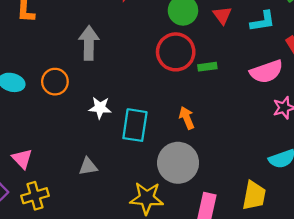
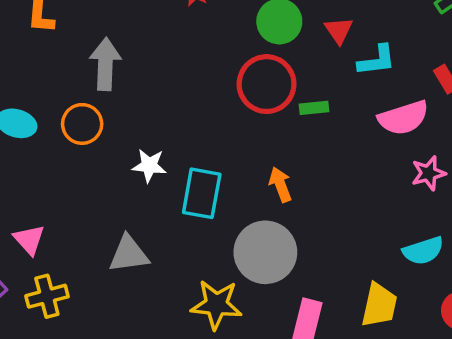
cyan L-shape: (263, 21) -> (377, 60), moved
gray arrow: (89, 43) -> (105, 64), moved
gray triangle: (88, 166) -> (129, 254), size x1.4

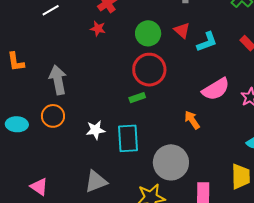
green rectangle: (314, 108) -> (137, 98), moved
pink semicircle: (403, 118) -> (216, 89), moved
orange arrow: (280, 185) -> (192, 120), moved

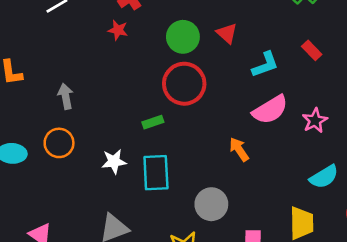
cyan L-shape: (207, 42) -> (265, 65), moved
gray arrow: (58, 80) -> (66, 96), size x0.7
green rectangle: (137, 98) -> (153, 122), moved
gray circle: (171, 162) -> (211, 204), size x0.7

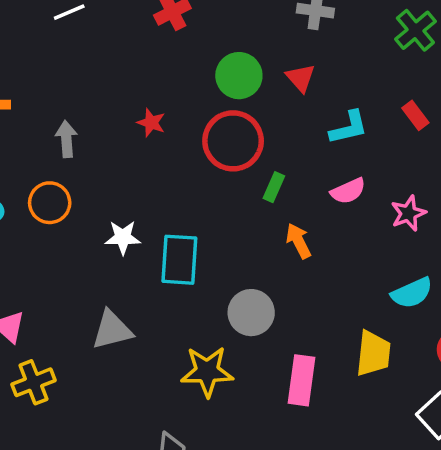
red star: (118, 30) -> (151, 123), moved
pink semicircle: (270, 110) -> (348, 191), size x0.7
green rectangle: (153, 122) -> (274, 187), moved, turned -54

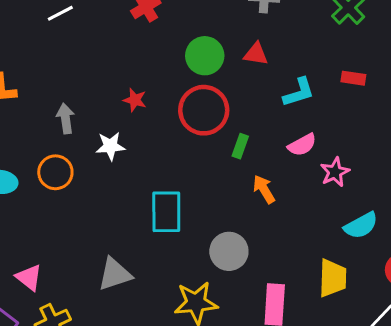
red triangle: (301, 78) -> (256, 54), turned -36
red rectangle: (415, 115) -> (353, 78), turned -40
pink star: (408, 213) -> (335, 172), moved
white star: (123, 237) -> (110, 146), moved

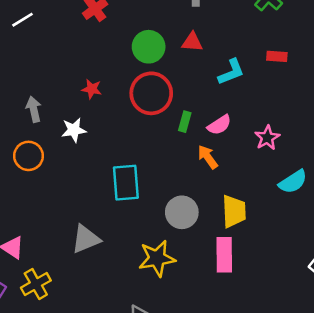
pink semicircle: (302, 145) -> (219, 125), moved
yellow trapezoid: (333, 278) -> (234, 211), moved

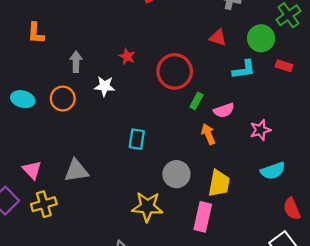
green circle: (149, 47) -> (261, 38), moved
cyan rectangle: (126, 183) -> (137, 139), size x0.7
gray triangle: (86, 239) -> (76, 171), moved

